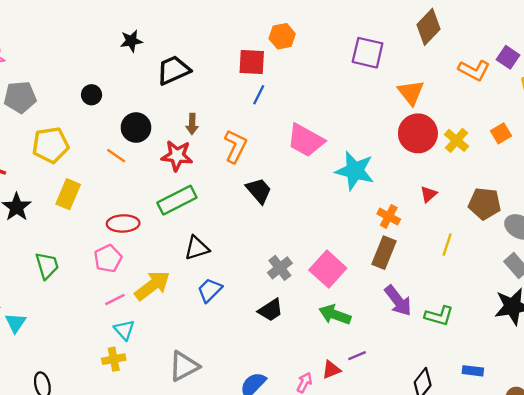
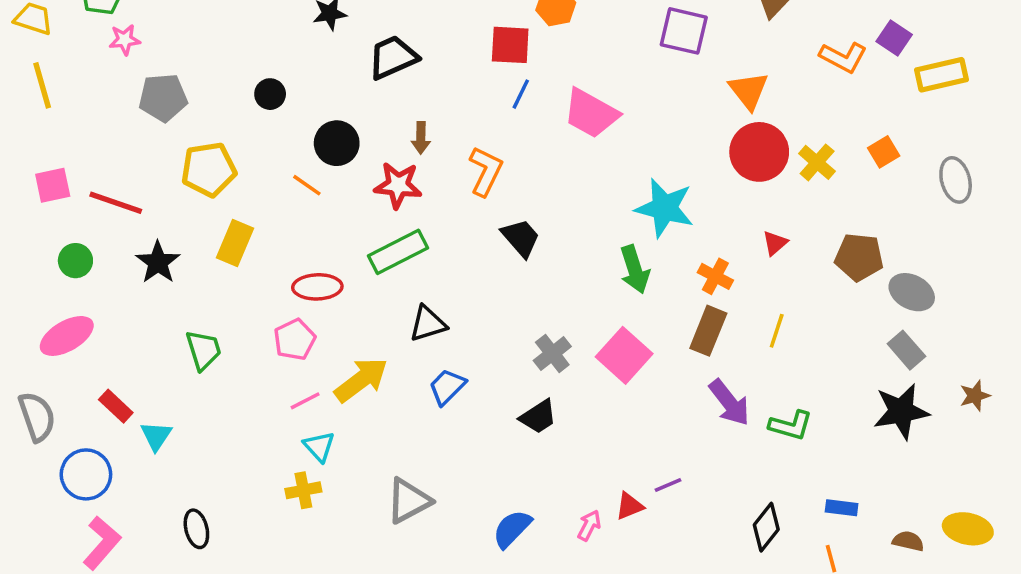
pink trapezoid: (306, 140) -> (591, 113), moved
yellow line: (447, 245) -> (777, 331), moved
green arrow: (335, 315) -> (635, 269), moved, turned -128

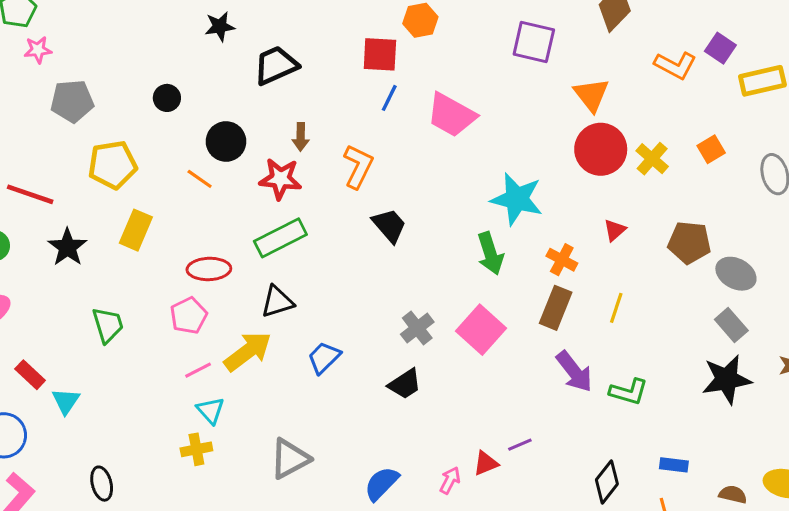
black triangle: (428, 324) -> (277, 302), moved

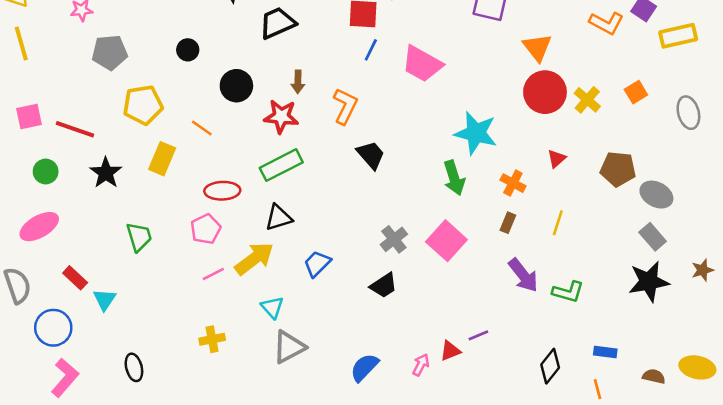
orange line: (200, 179) -> (202, 128), moved
brown rectangle: (556, 308) -> (508, 223), size x0.6
cyan triangle: (210, 410) -> (272, 307), moved

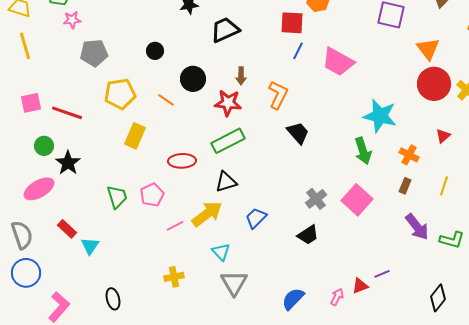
orange line: (202, 128) -> (166, 100), moved
black star: (106, 173) -> (68, 163), moved
pink pentagon: (206, 229) -> (152, 195), moved
blue circle: (53, 328) -> (26, 273), moved
gray triangle: (289, 347) -> (234, 283), turned -32

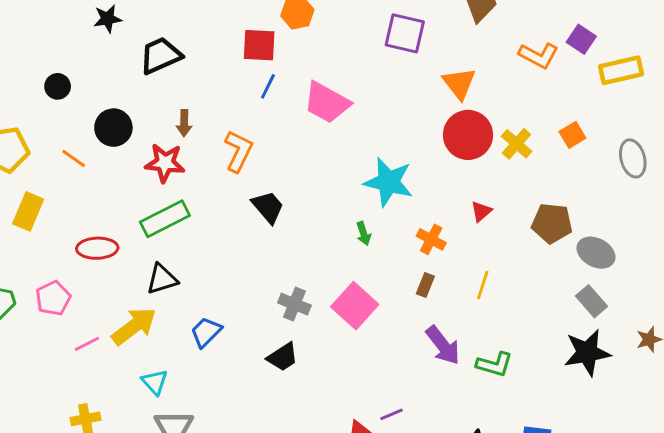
green arrow: (363, 151) -> (364, 233), size x0.6
gray cross: (316, 199) -> (294, 304), turned -30

